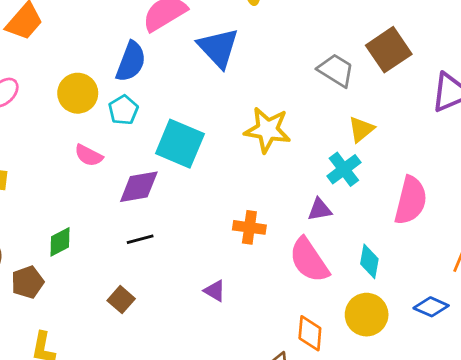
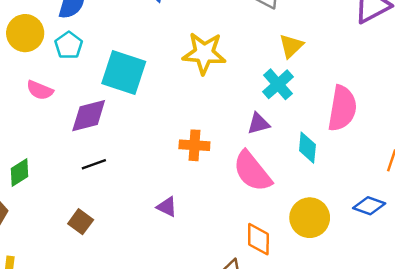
cyan diamond: (369, 261) -> (307, 148), moved

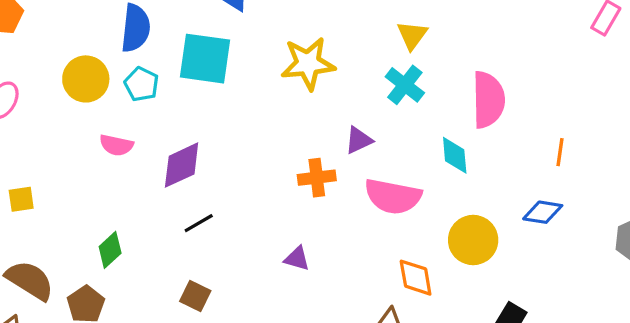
cyan square: (124, 72) -> (205, 59), moved
purple triangle: (258, 124) -> (359, 140), moved
pink semicircle: (252, 171) -> (393, 196), turned -30

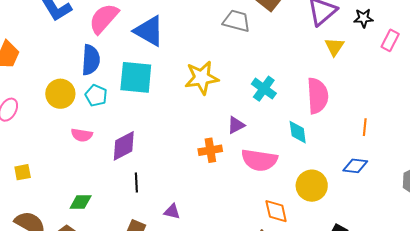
yellow triangle: (412, 35) -> (334, 47), moved
black line: (199, 223) -> (136, 182), turned -60
green diamond: (110, 250) -> (81, 202), turned 45
purple triangle: (297, 259) -> (172, 212), moved

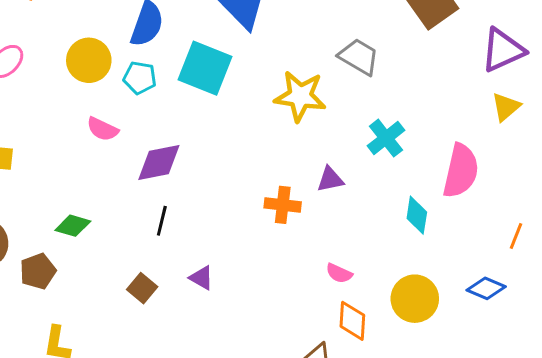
gray trapezoid: (237, 21) -> (359, 57), moved
cyan pentagon: (96, 95) -> (140, 78), turned -30
pink semicircle: (259, 160) -> (339, 273), moved, size x0.5

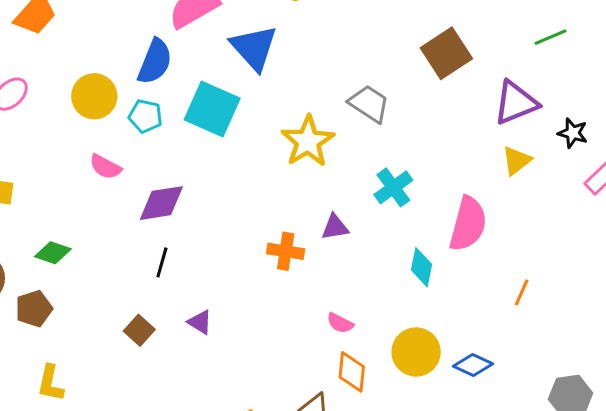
yellow star: (300, 96) -> (308, 141), turned 30
green diamond: (73, 226) -> (53, 253), moved
blue diamond: (486, 288) -> (473, 365), moved

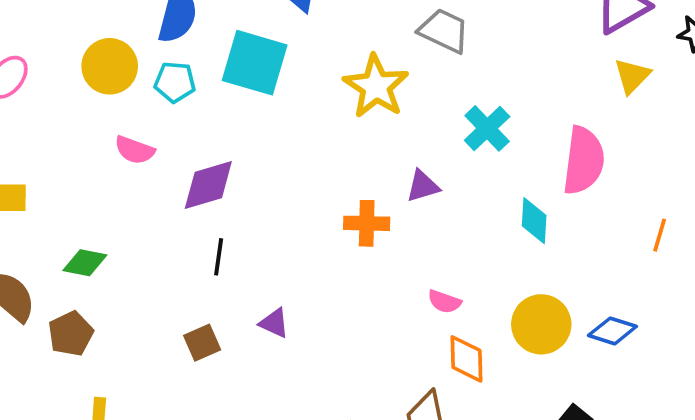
brown square: (139, 330) -> (202, 343), turned 32

